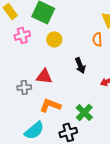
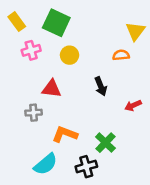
orange semicircle: (97, 39) -> (121, 55), turned 88
red triangle: (44, 76) -> (52, 89), moved

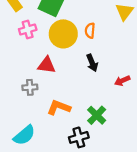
yellow circle: (70, 55) -> (63, 34), size x1.6
orange semicircle: (121, 55) -> (90, 31), moved, turned -80
cyan semicircle: (46, 164) -> (24, 135), moved

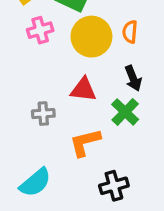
red triangle: (47, 65) -> (83, 89), moved
orange L-shape: (59, 107) -> (85, 142), turned -35
green cross: (97, 115) -> (125, 112), moved

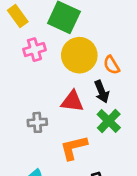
orange semicircle: (130, 32) -> (112, 65), moved, turned -36
black arrow: (133, 78) -> (102, 92), moved

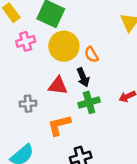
green cross: (109, 121) -> (89, 102), turned 30

